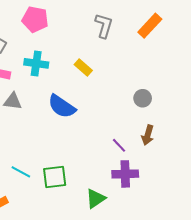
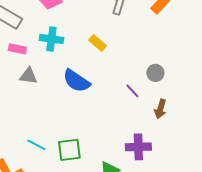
purple line: (119, 145) -> (132, 91), moved

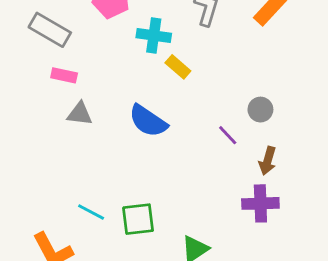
cyan cross: (51, 39) -> (154, 36), moved
purple cross: (138, 147) -> (260, 203), moved

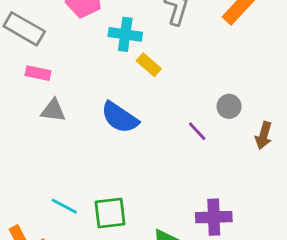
brown arrow: (268, 161) -> (264, 135), moved
purple cross: (260, 203) -> (214, 217), moved

